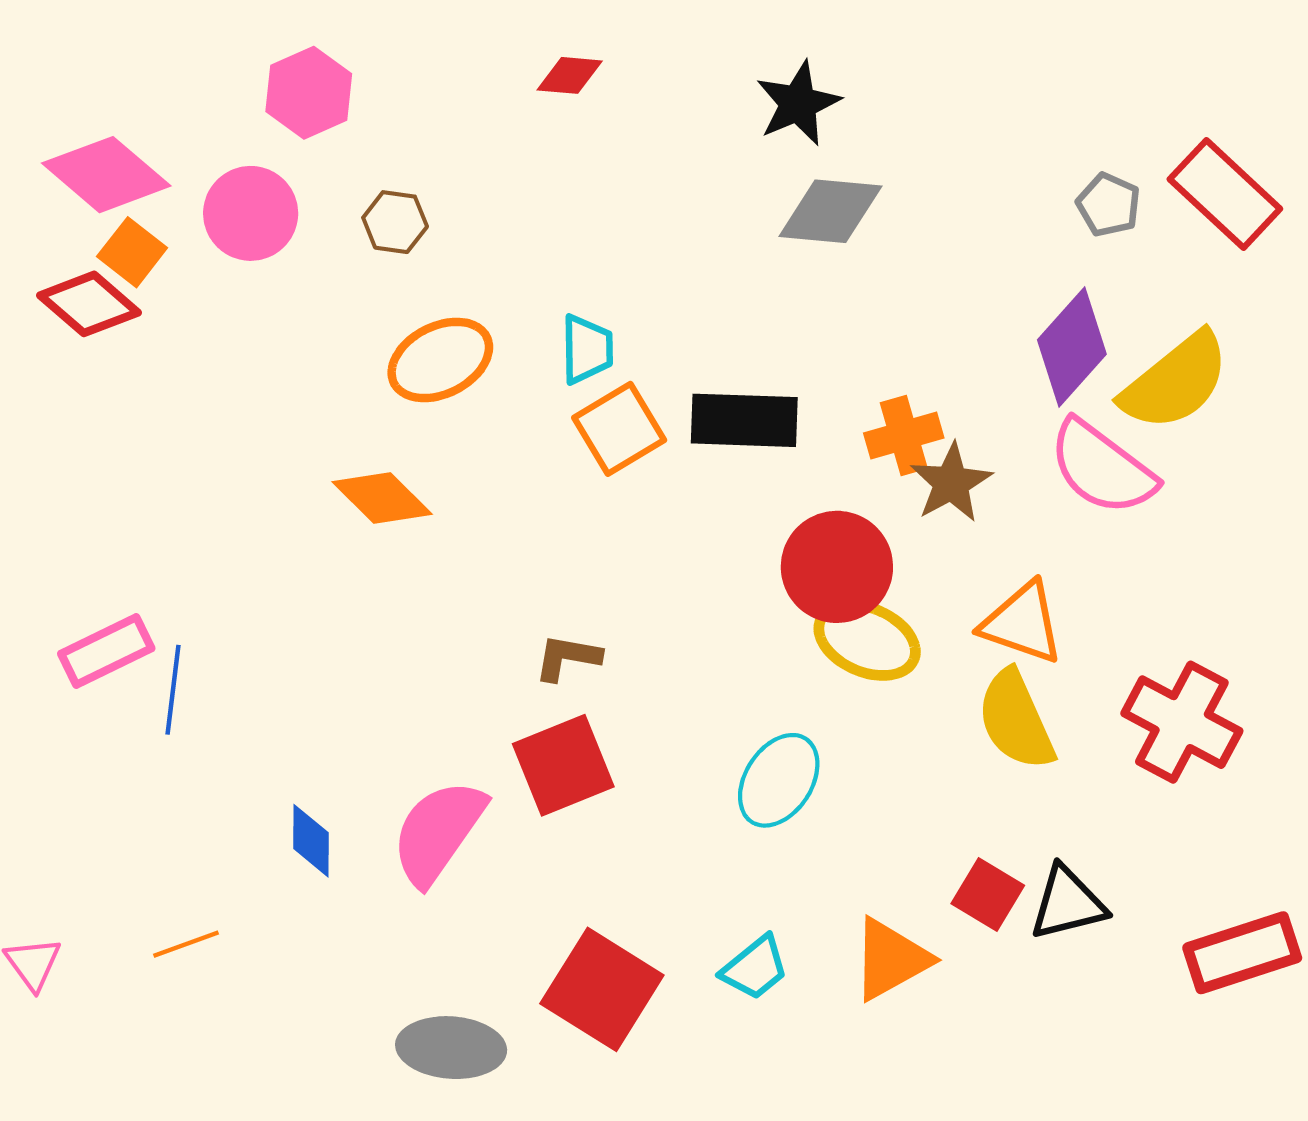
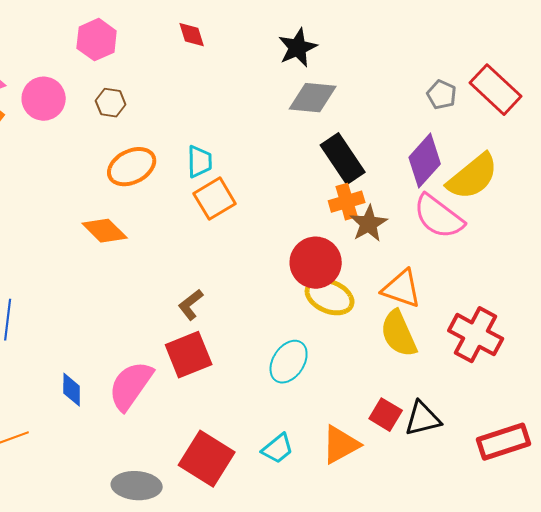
red diamond: (570, 75) -> (192, 35), turned 68
pink hexagon: (309, 93) -> (97, 40), moved
black rectangle: (744, 420) -> (343, 159), moved, turned 54
brown L-shape: (567, 657) -> (191, 305), turned -48

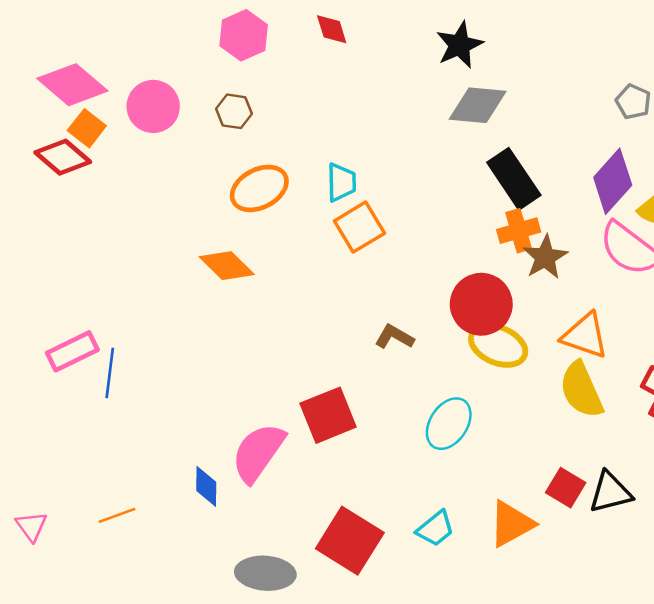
pink hexagon: (97, 40) -> (244, 35), moved
brown L-shape: (191, 305) -> (394, 337), moved, turned 68
blue diamond: (72, 390) -> (206, 486), moved

